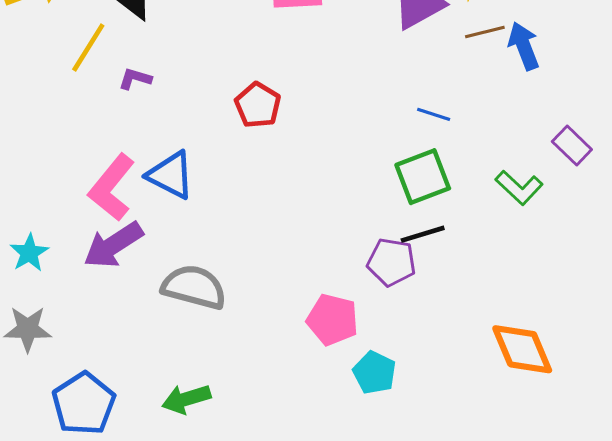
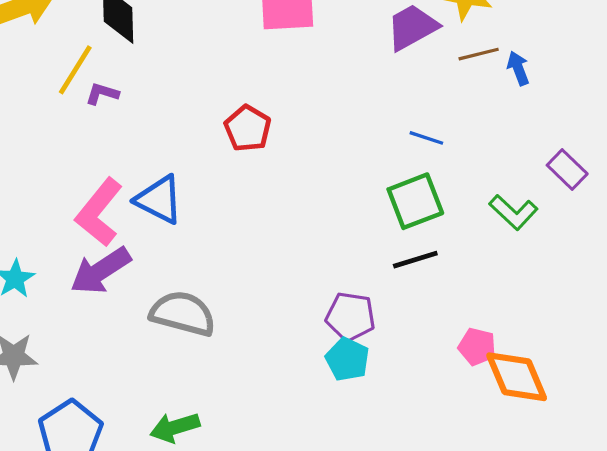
blue arrow: (524, 46) -> (518, 68), size x0.7
purple L-shape: (135, 79) -> (102, 94), moved
purple pentagon: (392, 262) -> (350, 317), moved
pink pentagon: (332, 320) -> (477, 347), moved, size x0.7
cyan pentagon: (374, 373) -> (347, 359), moved

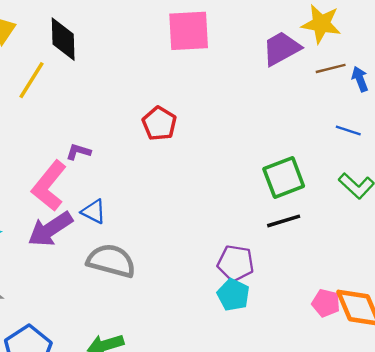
purple L-shape: (102, 94) -> (78, 152), moved
blue line: (426, 138) -> (348, 131), moved
blue triangle: (159, 200) -> (94, 212), moved, size x0.7
pink pentagon: (477, 347) -> (326, 303), moved

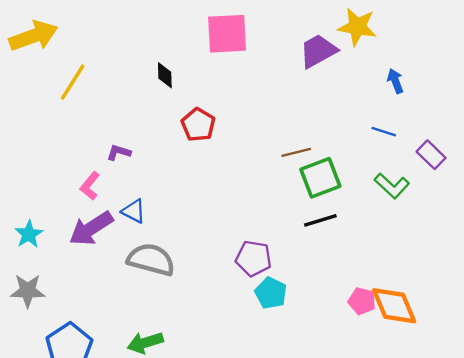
black diamond: (63, 39) -> (165, 75), moved, size x0.6
brown line: (331, 68) -> (296, 152), moved
pink L-shape: (49, 186) -> (90, 186), size x0.6
purple pentagon: (236, 263) -> (254, 258), moved

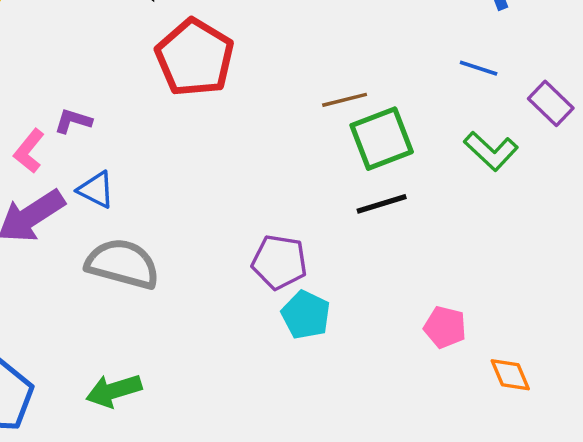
red pentagon: (198, 125) -> (195, 58), size x1.5
purple L-shape: (119, 152) -> (73, 121), moved
orange diamond: (394, 306) -> (510, 375), moved, size x0.6

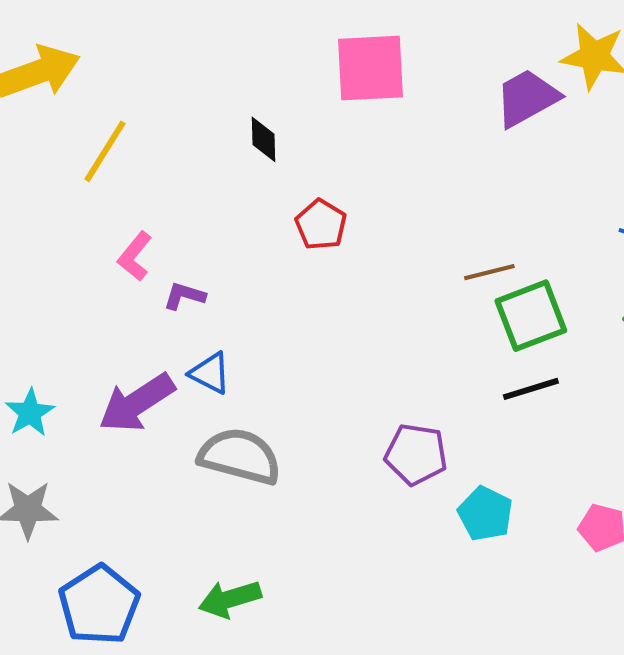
red pentagon: (195, 58) -> (321, 225), size x0.6
pink L-shape: (29, 151) -> (135, 256), moved
cyan pentagon: (306, 315) -> (485, 514), moved

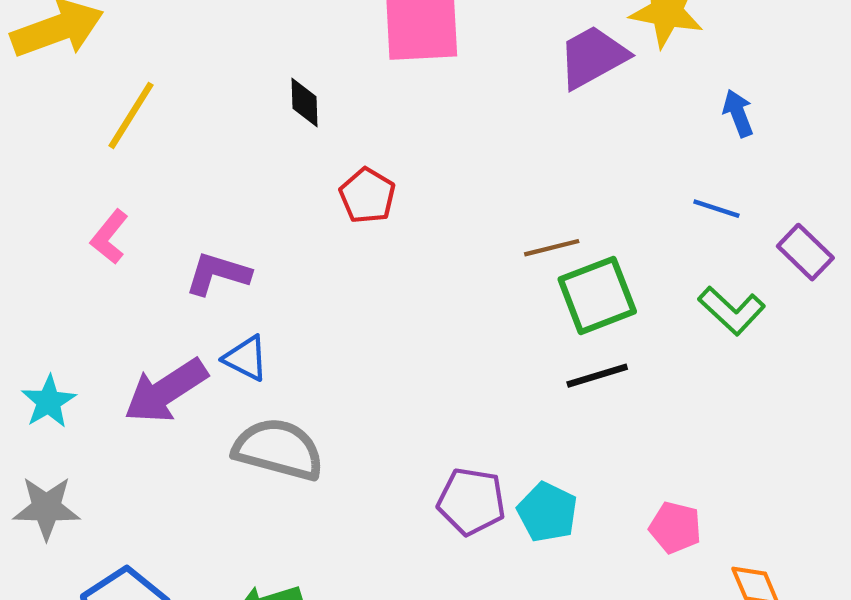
pink L-shape: (135, 256) -> (109, 237), moved
purple L-shape: (184, 296) -> (218, 274), size x1.4
purple pentagon: (416, 454) -> (471, 501), moved

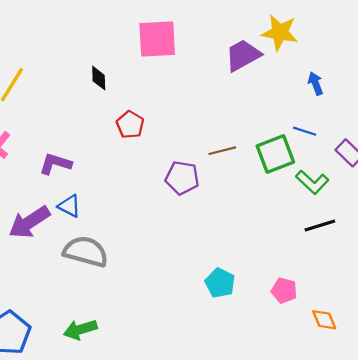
green square: (597, 295) -> (275, 154), moved
black line: (597, 376) -> (320, 225), moved
purple pentagon: (471, 501) -> (182, 178), moved

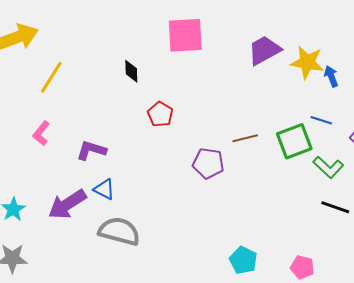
yellow star: (280, 33) -> (307, 62), moved
black line: (320, 225) -> (335, 207), turned 36

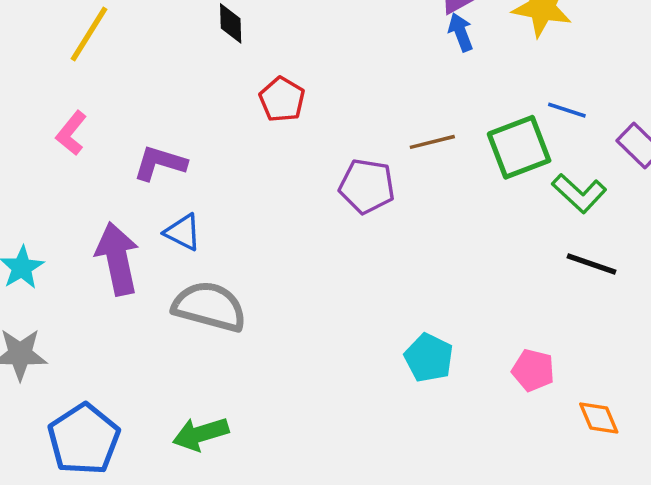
blue arrow: (331, 76) -> (461, 32), moved
purple arrow: (67, 204) -> (117, 259), turned 111

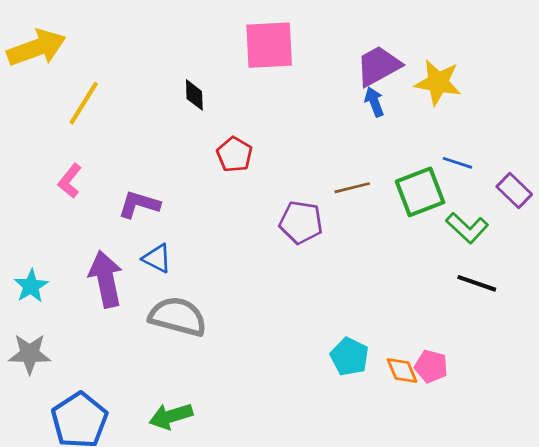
orange diamond: (599, 418) -> (402, 370), moved

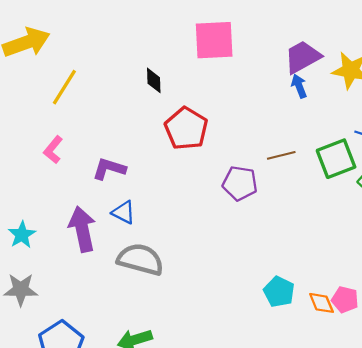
red pentagon: (235, 154) -> (186, 129), size x1.5

